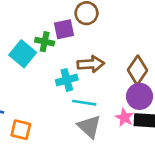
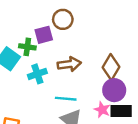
cyan cross: (67, 80) -> (37, 74), moved

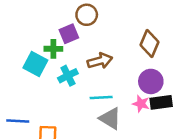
brown diamond: (111, 67) -> (150, 43), moved

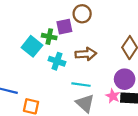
cyan cross: (68, 76) -> (57, 61), turned 35

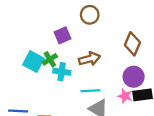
brown circle: (82, 14) -> (90, 15), moved
green cross: (49, 37) -> (50, 59), moved, turned -32

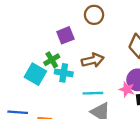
cyan square: (33, 62) -> (35, 74), moved
pink star: (125, 96) -> (127, 89), moved

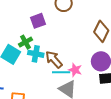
brown arrow: (93, 60) -> (54, 59), moved, turned -120
pink star: (127, 89) -> (75, 70), moved

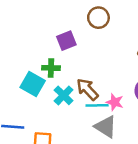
green cross: (25, 42) -> (51, 68), turned 32
cyan cross: (36, 54) -> (64, 95), moved, turned 35

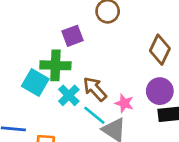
green cross: (51, 68) -> (55, 65), size x1.5
cyan line: (97, 105) -> (94, 115), moved, turned 40

